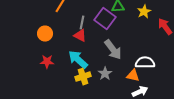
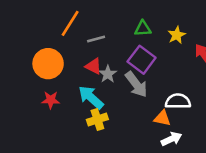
purple square: (105, 19) -> (142, 60), moved
gray line: (82, 23) -> (96, 39), moved, turned 64
orange circle: (45, 34) -> (48, 64), size x1.5
gray star: (105, 74) -> (108, 74), moved

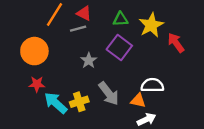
yellow star: (177, 35) -> (151, 25), size x1.5
red triangle: (93, 66) -> (84, 13), moved
gray arrow: (136, 84) -> (109, 94), moved
cyan arrow: (91, 97) -> (56, 103), moved

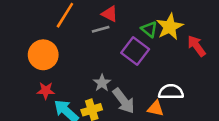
red triangle: (84, 13) -> (110, 14), moved
green triangle: (121, 19) -> (149, 29), moved, turned 42
gray line: (78, 29) -> (101, 29), moved
gray star: (89, 60) -> (102, 83), moved

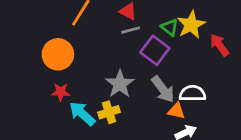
gray line: (101, 29) -> (131, 30), moved
gray star: (102, 83) -> (120, 84), size x1.5
gray arrow: (124, 101) -> (163, 89), moved

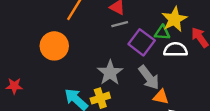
green triangle: (170, 27) -> (162, 33), moved, turned -35
red star: (61, 92) -> (14, 86), moved
white semicircle: (193, 93) -> (176, 50), moved

